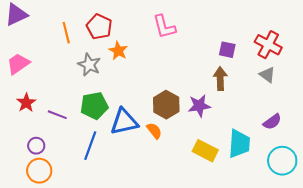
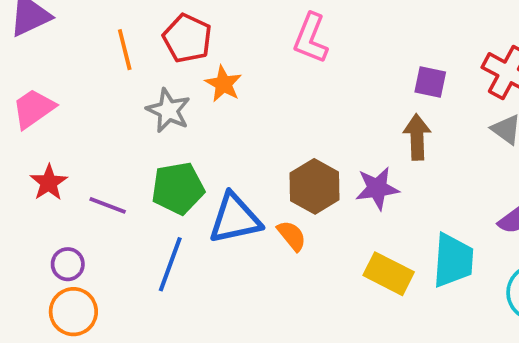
pink L-shape: (164, 27) -> (311, 38), turned 36

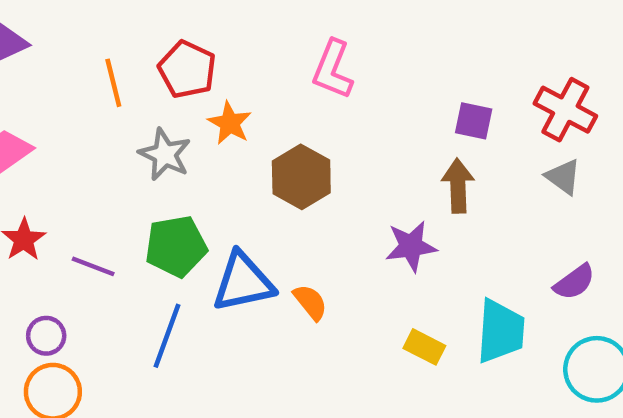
brown hexagon: (315, 186) -> (301, 177), moved
yellow rectangle: (389, 274) -> (424, 347), size x0.7

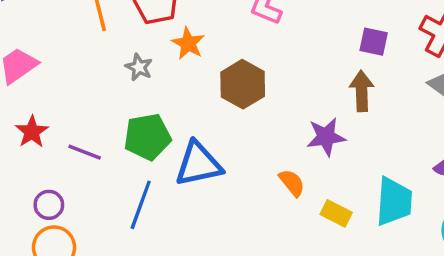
gray star: (165, 154) -> (139, 67), size x0.7
orange semicircle: (310, 302) -> (292, 183), moved

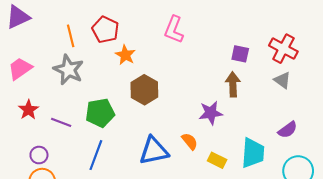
gray star: (139, 67) -> (68, 70), moved, size x1.8
brown hexagon: (243, 84) -> (144, 90), moved
blue triangle: (198, 164) -> (154, 151), moved

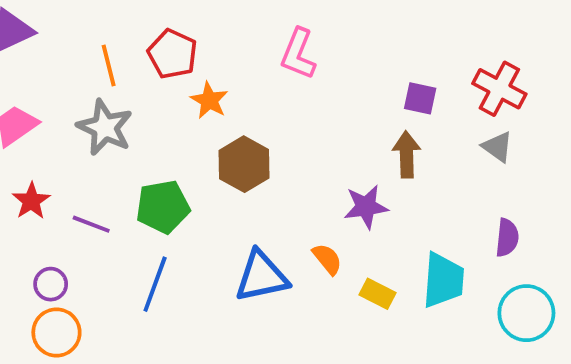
purple semicircle: (288, 130) -> (507, 238), turned -48

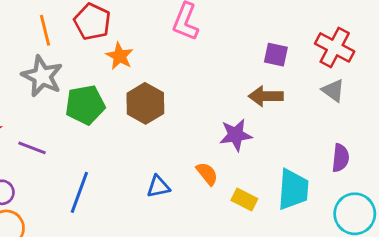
brown arrow: (407, 155) -> (266, 96), turned -88
green pentagon: (163, 207) -> (85, 105), moved
blue triangle: (261, 276) -> (158, 187), size x0.6

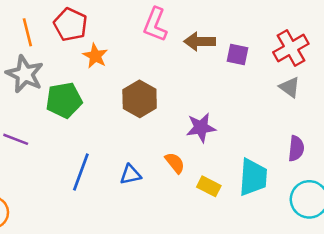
red cross: (335, 47) -> (291, 48), turned 32
brown arrow: (266, 96) -> (200, 41), moved
brown hexagon: (145, 103) -> (140, 99), moved
blue line: (79, 192) -> (81, 172), moved

